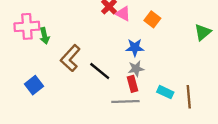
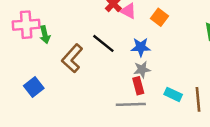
black line: (100, 71) -> (103, 43), moved

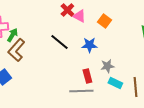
green arrow: (45, 35) -> (12, 35), turned -136
brown L-shape: (72, 58) -> (16, 50), moved
gray star: (142, 70) -> (107, 66), moved

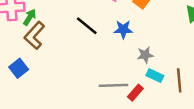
red rectangle: (87, 76) -> (135, 93), moved, turned 56

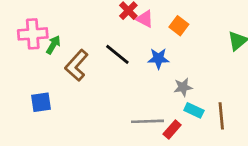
brown L-shape: (34, 35) -> (76, 65), moved
blue square: (19, 68) -> (41, 102), turned 30

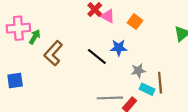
black line: (117, 54) -> (97, 56), moved
blue square: (41, 102) -> (15, 80), moved
brown line: (221, 116) -> (160, 83), moved

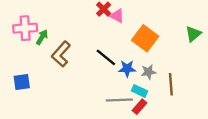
orange square: (135, 22) -> (145, 38), moved, size x1.6
blue star: (119, 48) -> (127, 69), moved
cyan rectangle: (147, 89) -> (139, 91), moved

